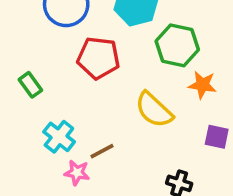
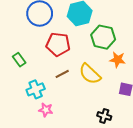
cyan cross: (59, 137) -> (36, 89), turned 30
brown line: (102, 151) -> (62, 74), moved

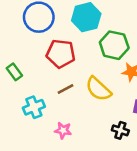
pink star: (46, 110) -> (63, 130), moved
black cross: (104, 116) -> (120, 130), moved

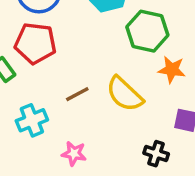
red pentagon: (61, 54) -> (35, 43), moved

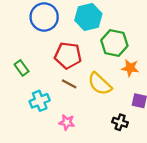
red pentagon: (35, 43) -> (68, 55), moved
brown line: (77, 94) -> (69, 84), turned 56

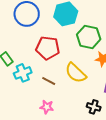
brown line: (69, 84) -> (49, 81), moved
cyan cross: (40, 101) -> (23, 73), moved

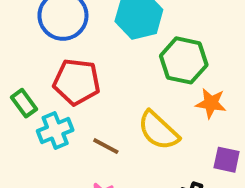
red pentagon: (48, 48) -> (77, 82), moved

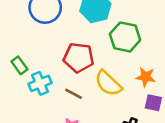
red pentagon: (77, 82) -> (79, 58), moved
orange star: (211, 103) -> (146, 77), moved

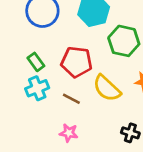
green rectangle: (19, 65) -> (36, 62), moved

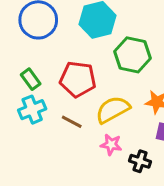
yellow semicircle: (107, 88) -> (113, 110), turned 108
pink star: (69, 133) -> (111, 145), moved

